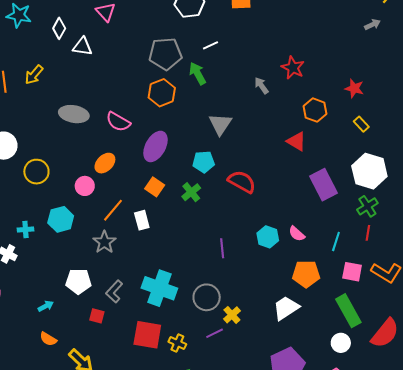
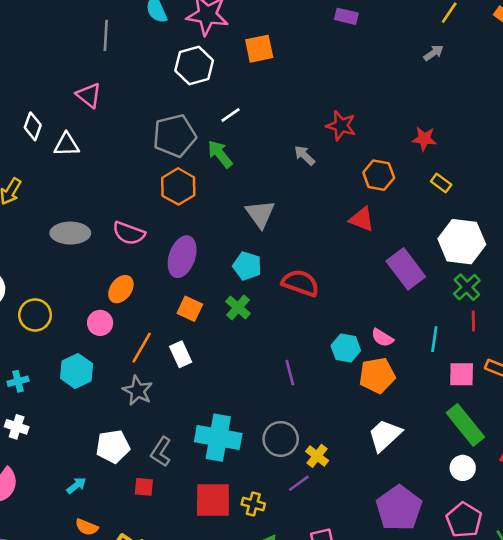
cyan pentagon: (204, 162) -> (247, 266), turned 30
cyan cross: (25, 230) -> (18, 381), moved
orange pentagon: (306, 274) -> (377, 375), moved

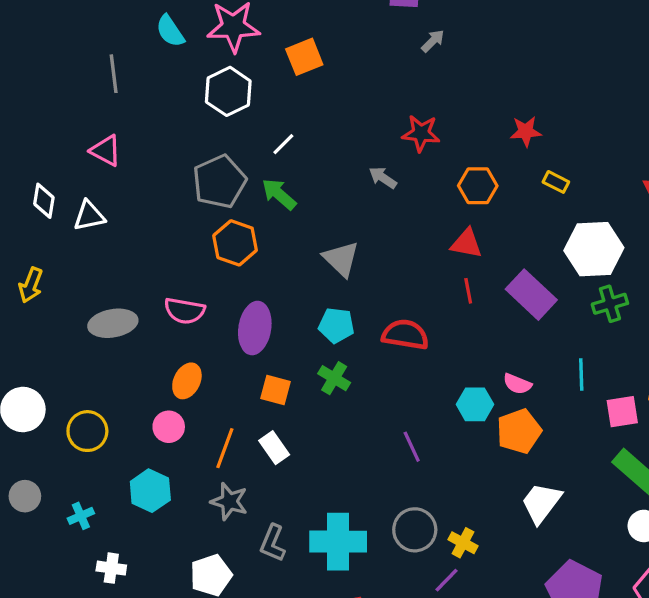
gray arrow: (434, 53) -> (433, 41), moved
green cross: (467, 287) -> (610, 304), turned 36
red line: (473, 321) -> (468, 291), moved
white cross: (17, 427) -> (111, 568), moved
gray L-shape: (161, 452) -> (273, 543), moved

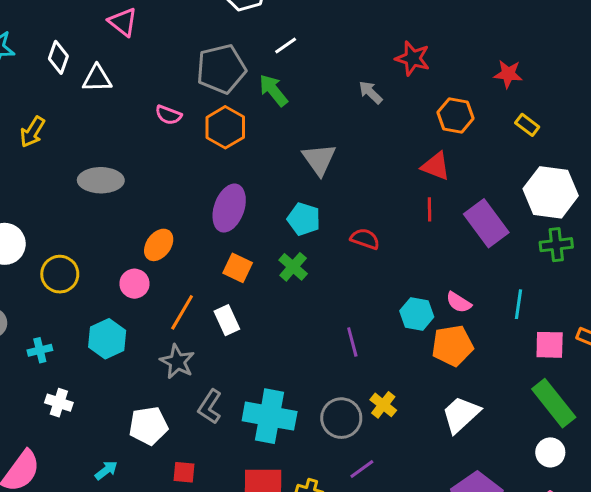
pink semicircle: (185, 311) -> (169, 115), moved, size x0.7
red semicircle: (405, 335) -> (365, 239), size x0.7
yellow cross: (463, 543) -> (383, 405), moved

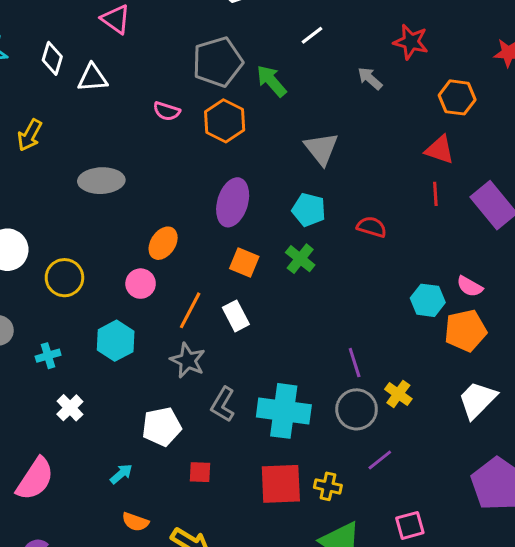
white line: (286, 46) -> (312, 35), moved
purple line: (352, 342) -> (355, 363), moved
white cross: (59, 403) -> (70, 408), turned 30

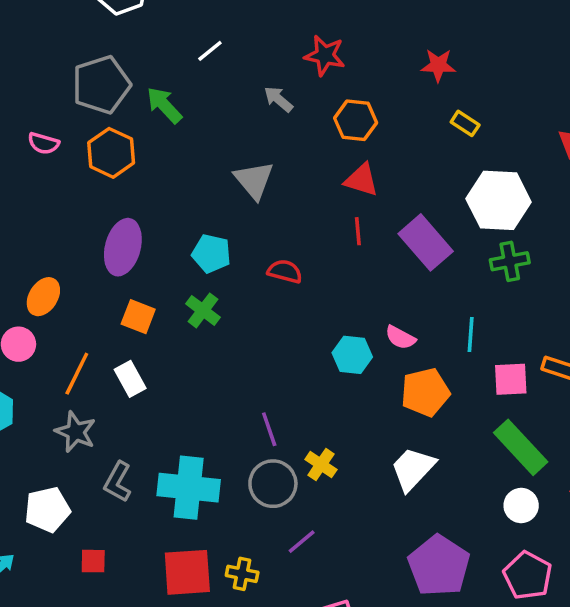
orange hexagon: (457, 97) -> (356, 120), moved
gray triangle: (321, 149) -> (254, 180), moved
orange pentagon: (465, 331) -> (425, 392), moved

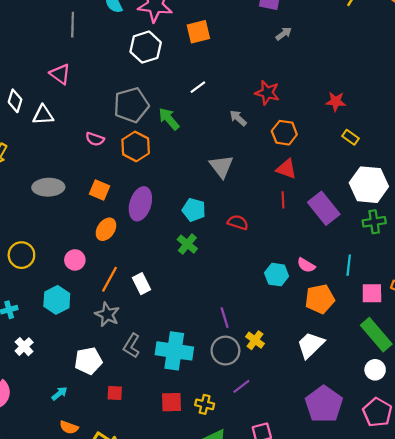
orange ellipse: (43, 297) -> (106, 229), moved
orange square: (138, 317) -> (100, 190), moved
red square: (187, 572) -> (171, 402), size x0.7

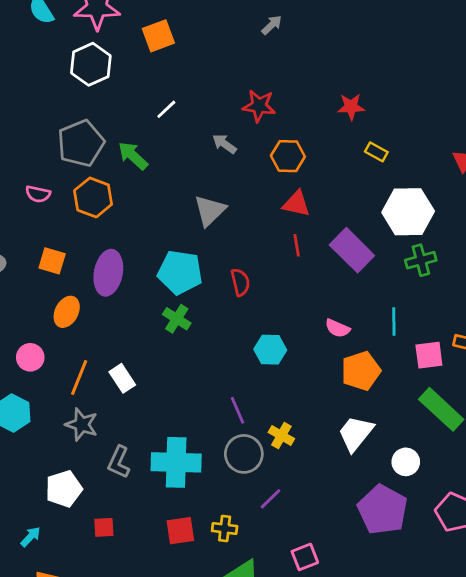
gray triangle: (221, 166) -> (210, 211), turned 30
cyan pentagon: (194, 210) -> (180, 272), size x1.4
red semicircle: (238, 222) -> (240, 282), turned 66
cyan hexagon: (277, 275) -> (270, 350), moved
white circle: (375, 370) -> (406, 462), moved

